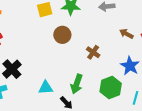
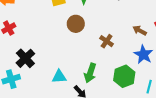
brown arrow: (126, 34) -> (140, 30), moved

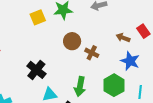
brown circle: (76, 24) -> (72, 41), moved
black cross: (25, 58) -> (36, 70), moved

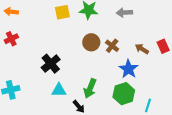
brown cross: (92, 53) -> (112, 46), moved
blue star: (130, 61) -> (129, 69), moved

